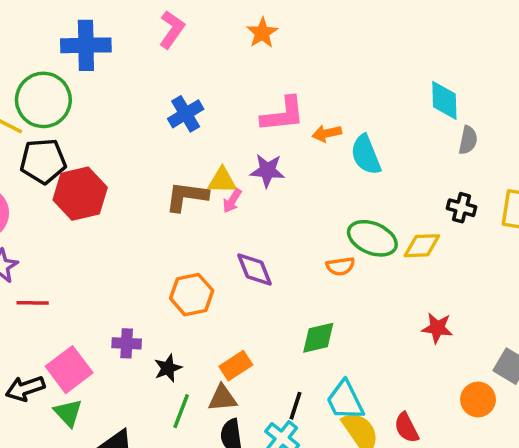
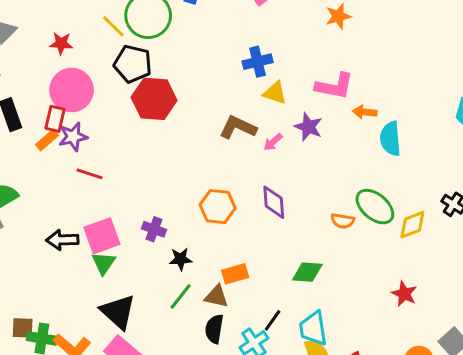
yellow triangle: (222, 181) -> (275, 93), moved
yellow diamond: (422, 246) -> (412, 225), turned -36
green triangle: (68, 413) -> (104, 263), moved

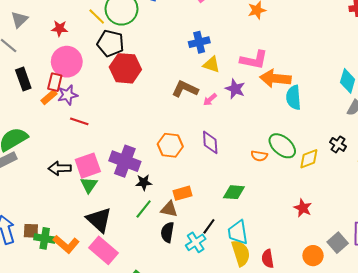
orange arrow: (365, 112) -> (275, 78), size x1.8
purple cross: (154, 229) -> (125, 161), size x1.8

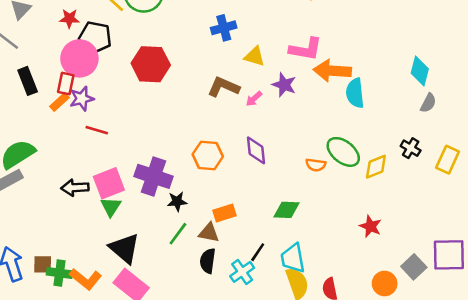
blue cross: (199, 42) -> (224, 28), moved
black pentagon: (110, 43) -> (95, 37), moved

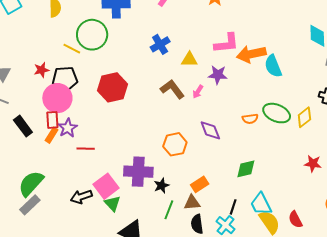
brown L-shape: (223, 87) -> (172, 89), turned 45
orange semicircle: (316, 165) -> (250, 119), moved

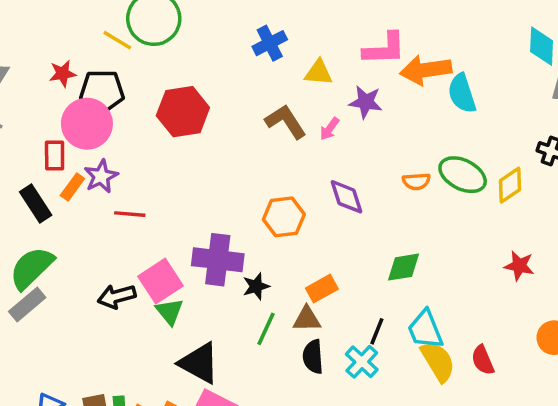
red rectangle: (52, 120) -> (55, 155), moved
black rectangle: (23, 126) -> (36, 204), moved

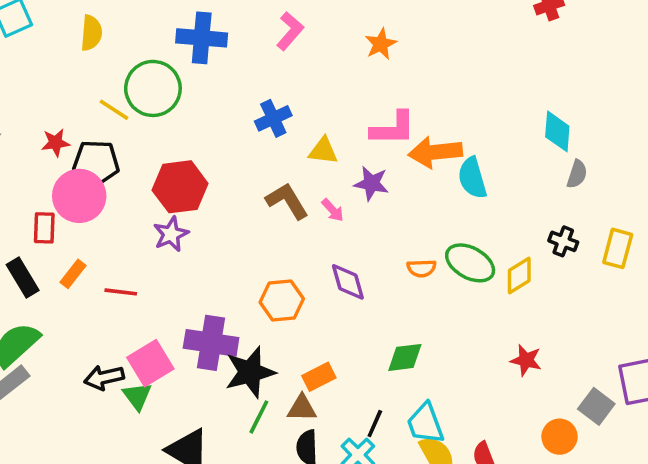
pink arrow: (330, 129) -> (333, 210), turned -80
purple star: (101, 176) -> (171, 234), moved
orange rectangle: (72, 187) -> (73, 274), moved
black star: (256, 286) -> (250, 372), size x1.8
green triangle: (170, 312) -> (137, 396), moved

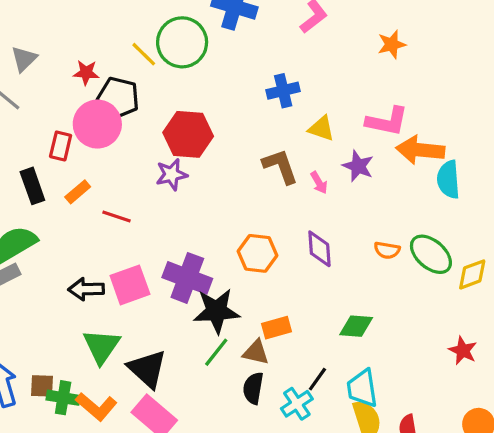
green triangle: (137, 396) -> (101, 346), moved, size x1.4

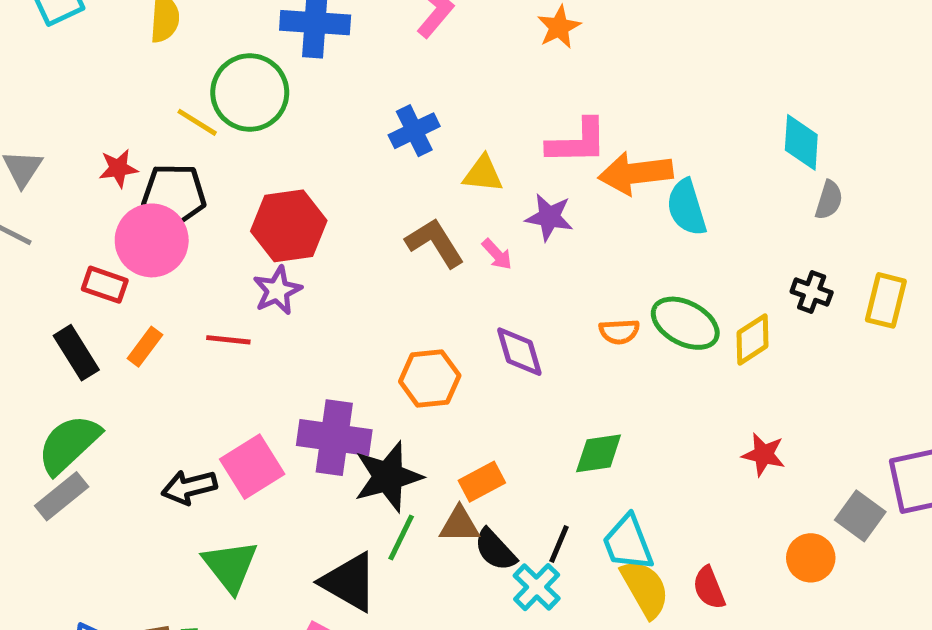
red rectangle: (61, 146) -> (105, 285), turned -72
red line: (117, 217) -> (228, 340), moved
black triangle: (147, 369) -> (349, 582), moved
black semicircle: (253, 388) -> (495, 550), moved, turned -40

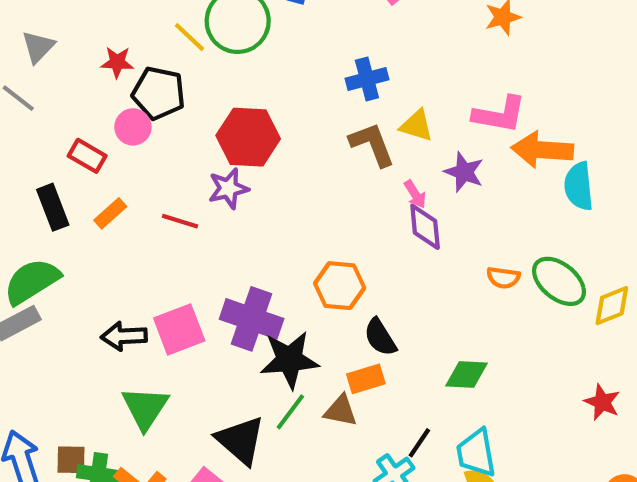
pink circle: (152, 240) -> (133, 127), size x0.6
brown L-shape: (435, 243) -> (372, 144), moved
purple diamond: (519, 352) -> (425, 227), moved
black semicircle: (495, 550) -> (380, 337), moved

